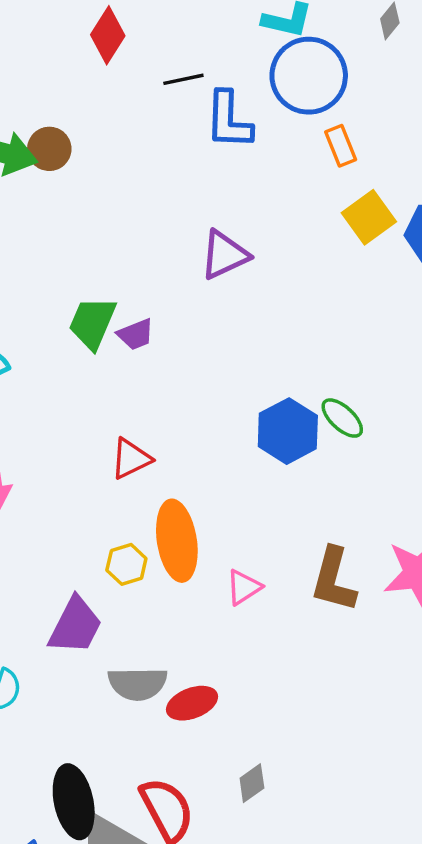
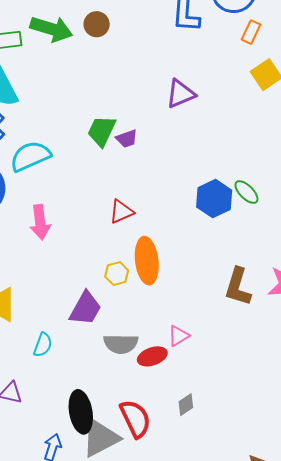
orange rectangle: (341, 146) -> (251, 32), turned 45
brown circle: (49, 149) -> (97, 24), moved
pink triangle: (244, 587) -> (178, 336), moved

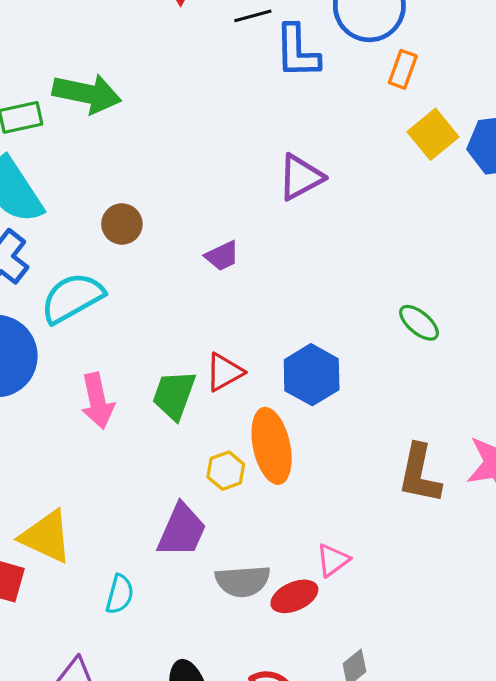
brown circle: (97, 24) -> (122, 224), moved
green trapezoid: (102, 131) -> (174, 395), moved
blue hexagon: (214, 199) -> (312, 375), moved

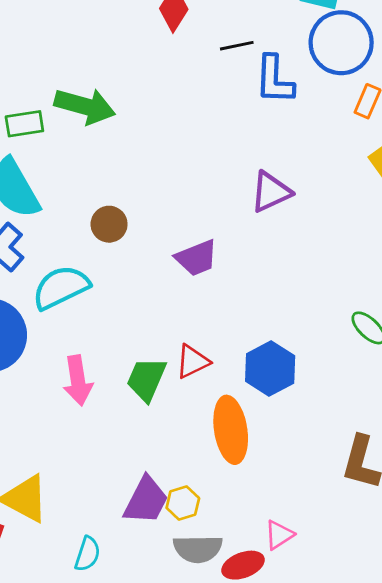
purple trapezoid: (222, 256) -> (197, 258), size x1.4
yellow hexagon: (226, 471) -> (183, 503), moved

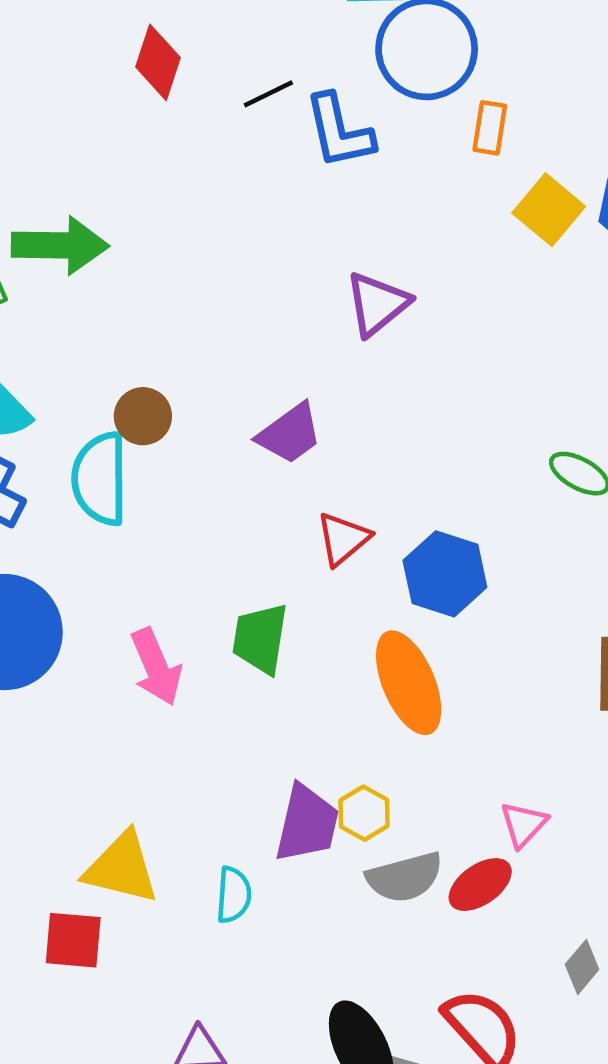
cyan semicircle: (61, 287) -> (100, 479), moved, turned -50
red triangle: (192, 362) -> (343, 539), moved
cyan semicircle: (87, 554) -> (234, 895), moved

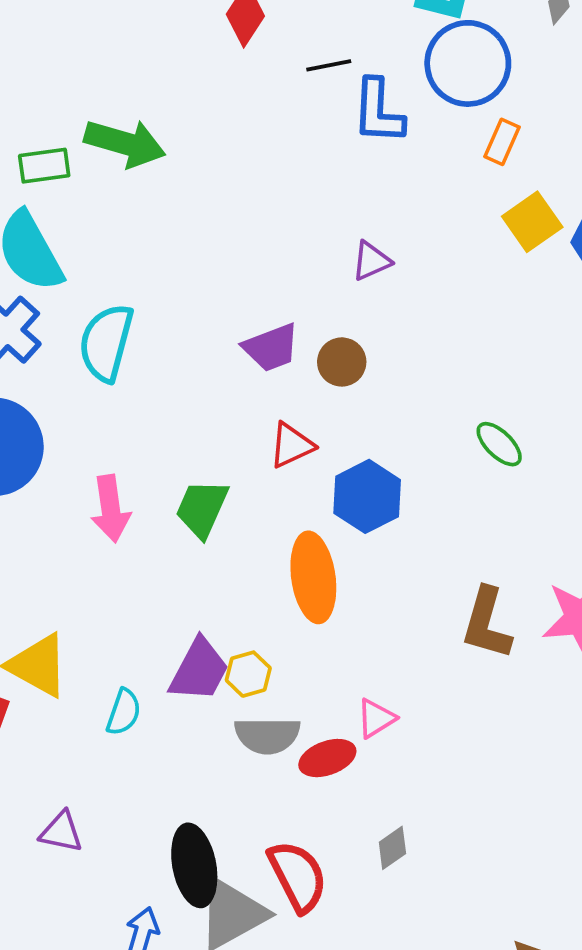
purple triangle: (377, 304) -> (371, 261), size x0.7
brown circle: (143, 416) -> (342, 362), moved

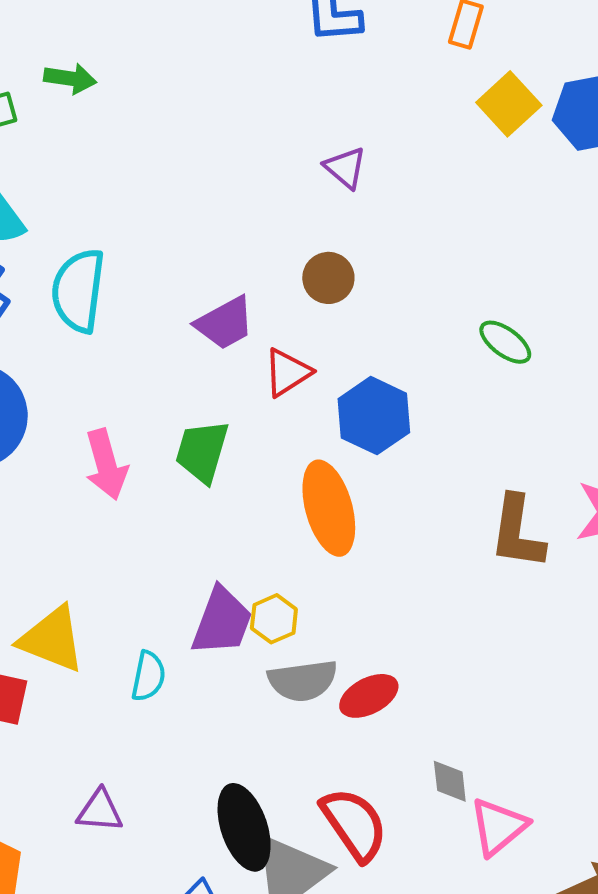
green arrow: (125, 143) -> (70, 78), size x0.6
purple triangle: (371, 261) -> (345, 168), turned -48
purple trapezoid: (271, 348) -> (225, 323), moved
pink triangle: (376, 718) -> (498, 827), moved, size x1.4
gray diamond: (392, 848) -> (450, 781), turned -54

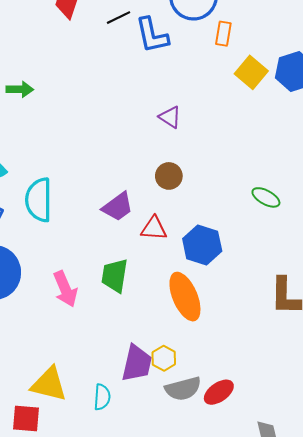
red triangle: (287, 372) -> (154, 228), turned 44

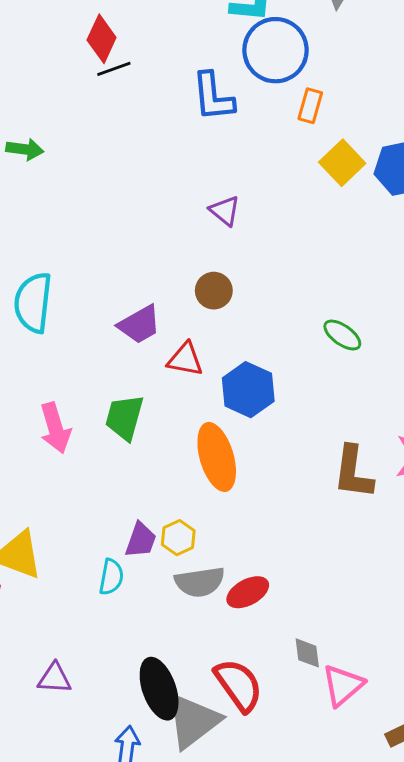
black line: (119, 18) -> (114, 69), moved
purple trapezoid: (137, 363) -> (141, 540), size x0.7
cyan semicircle: (102, 397) -> (111, 577), moved

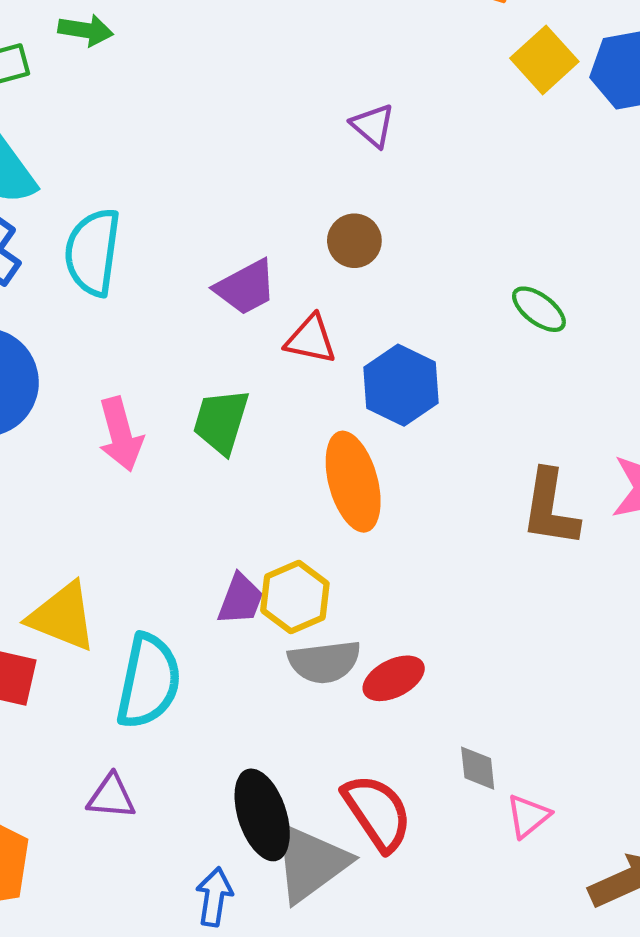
yellow hexagon: (178, 538) -> (295, 597), size x1.4
cyan semicircle: (111, 577) -> (149, 681), moved, size x1.8
pink triangle: (343, 685) -> (528, 816), size x0.7

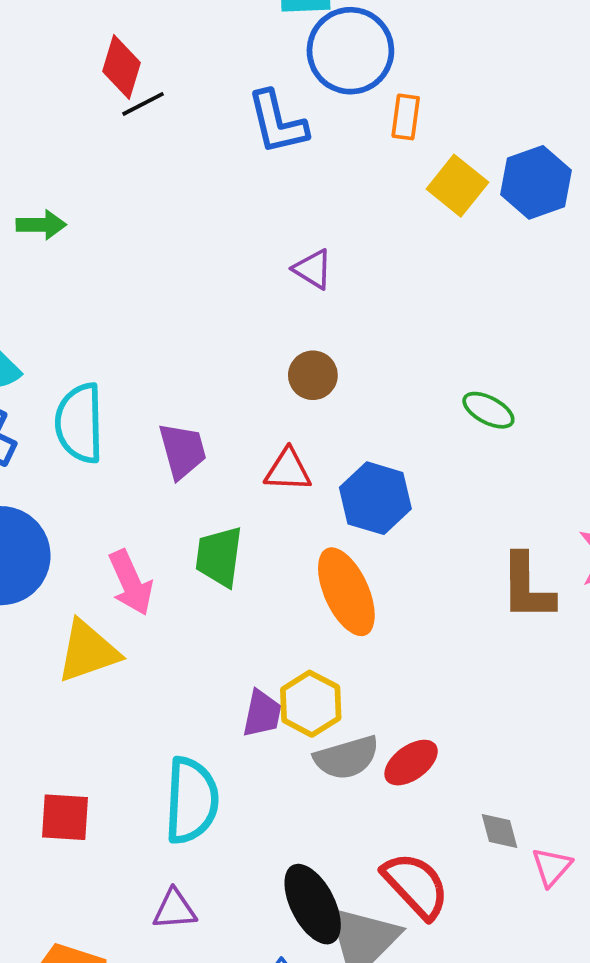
purple trapezoid: (246, 287) -> (182, 451), moved, turned -68
yellow triangle: (62, 617) -> (88, 651), moved, turned -32

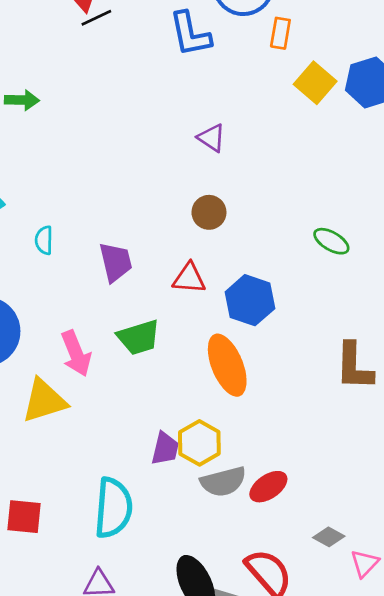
cyan semicircle: (79, 423) -> (44, 240), size x0.5
green trapezoid: (219, 557) -> (139, 337), turned -117
gray diamond: (499, 831) -> (329, 537), turned -48

